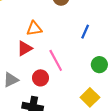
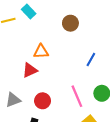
pink line: (56, 60) -> (77, 96), moved

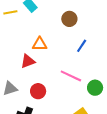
blue line: (91, 59) -> (82, 46), moved
pink line: (77, 96) -> (71, 76), moved, turned -45

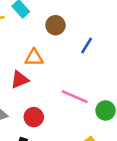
brown circle: (69, 19) -> (55, 25), moved
blue line: (82, 46) -> (87, 46), moved

